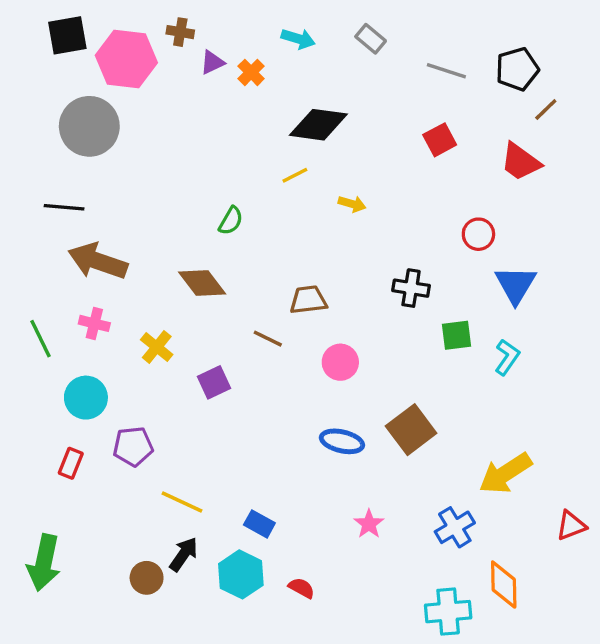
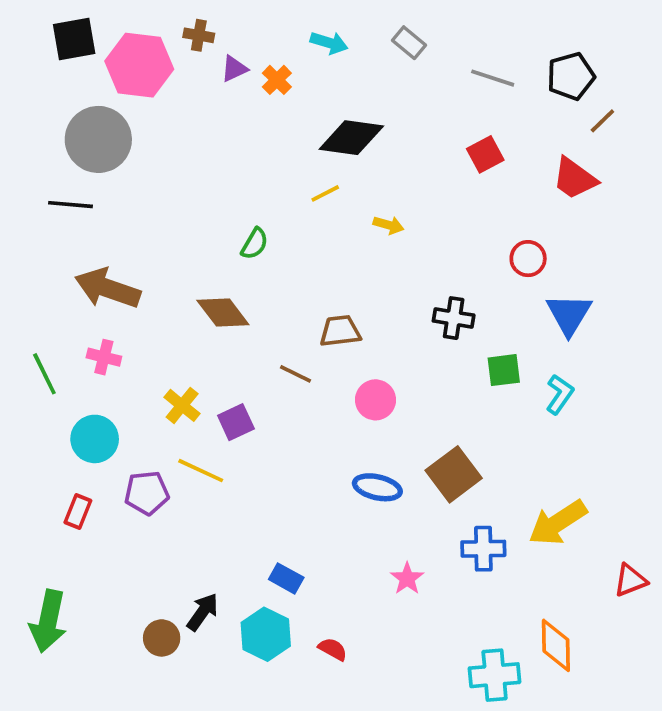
black line: (64, 207) -> (70, 205), moved
yellow cross: (157, 347) -> (182, 405), moved
yellow line: (182, 502) -> (201, 471), moved
blue cross: (455, 527) -> (483, 549), moved, turned 30

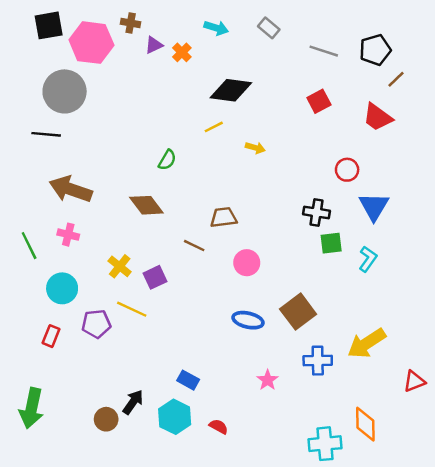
black cross: (454, 318) -> (316, 213), moved

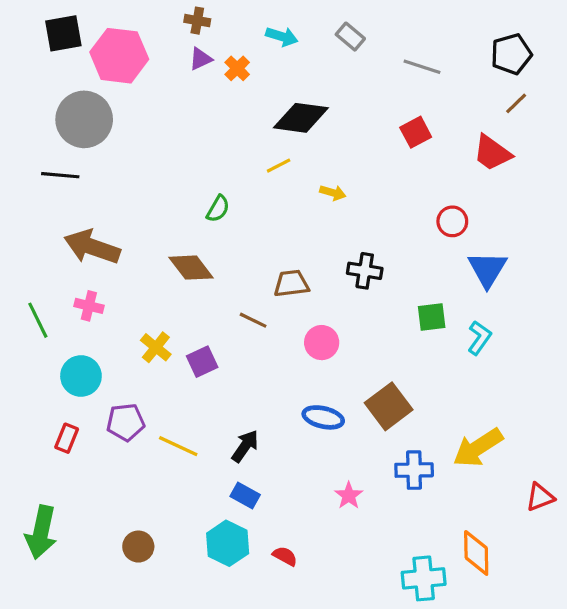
brown cross: (131, 23) -> (197, 21), moved
black pentagon: (375, 50) -> (511, 54), moved
black cross: (316, 213) -> (365, 271), moved
yellow line: (132, 309) -> (178, 446), moved
black arrow: (133, 402) -> (245, 446), moved

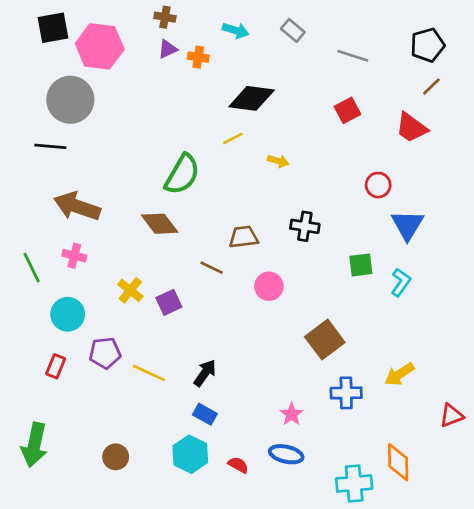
orange cross: (237, 68) -> (198, 57), turned -36
green semicircle: (218, 209) -> (182, 174), size x1.8
blue ellipse: (323, 417) -> (286, 454), moved
yellow arrow: (478, 448) -> (399, 374), size x0.7

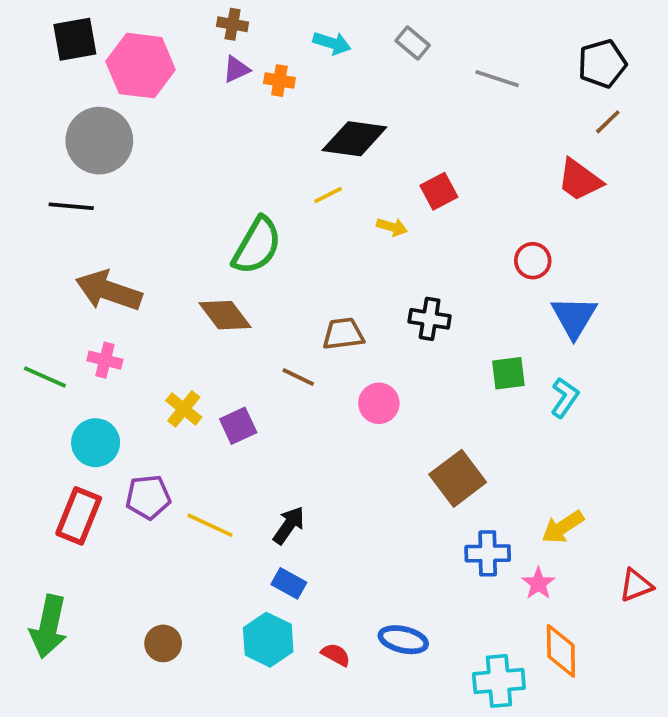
red square: (347, 110) -> (439, 191), moved
green line: (32, 268) -> (45, 377), turned -40
red rectangle: (56, 366) -> (79, 516), size x1.6
pink star: (292, 414) -> (538, 583), moved

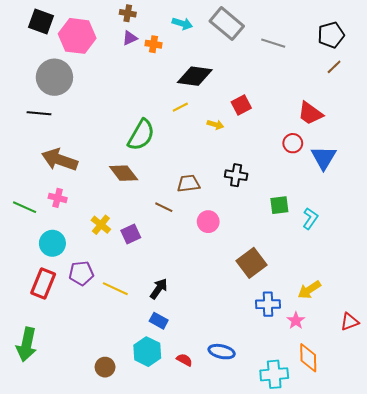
black square: (75, 39) -> (41, 21), turned 30
gray rectangle: (413, 43) -> (227, 24), size x1.8
red trapezoid: (580, 180) -> (310, 113), moved
blue triangle: (574, 317) -> (324, 158), moved
brown circle: (163, 643) -> (105, 367), moved

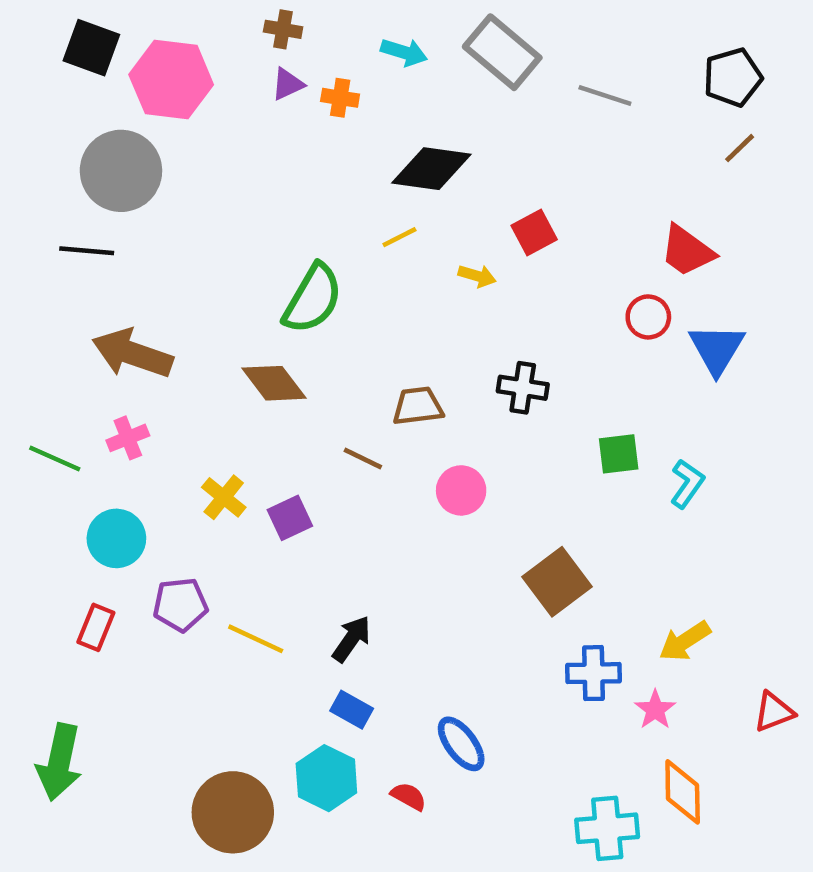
pink cross: (58, 198) -> (128, 438), turned -36
red rectangle: (43, 284) -> (96, 627), size x0.7
blue ellipse: (222, 352) -> (461, 744), moved, turned 40
brown circle: (105, 367) -> (233, 812), size x1.8

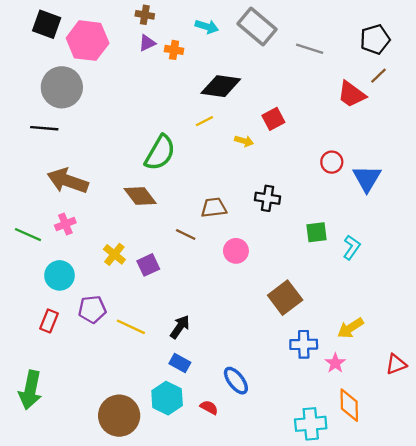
red trapezoid: (687, 251) -> (352, 94), moved

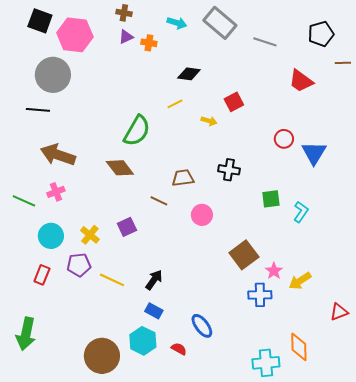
brown line: (379, 76) -> (343, 63), moved, turned 42
black diamond: (221, 86) -> (189, 74), size x0.7
yellow cross: (114, 254) -> (90, 235), moved
pink star: (335, 363) -> (274, 271), moved

